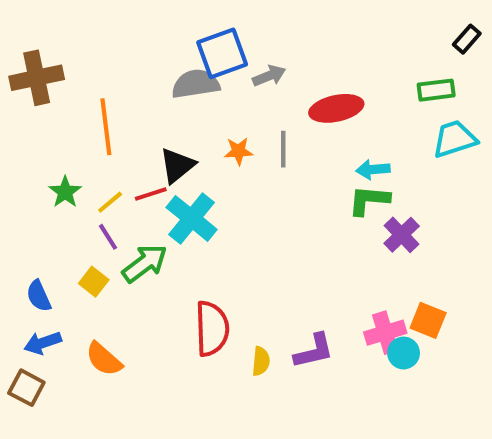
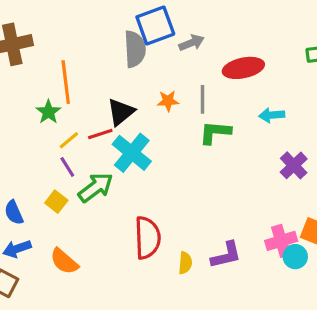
gray semicircle: (196, 84) -> (135, 49), turned 96
green star: (65, 192) -> (48, 112), moved
green L-shape: (369, 200) -> (215, 132), moved

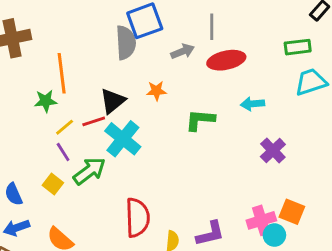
gray arrow: (191, 43) -> (183, 51), moved
gray line: (202, 99) -> (212, 27), moved
green star: (48, 112) -> (46, 101), turned 30

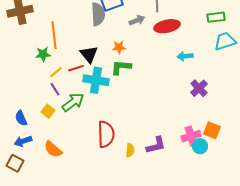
black triangle: (113, 101) -> (89, 54), turned -30
green L-shape: (200, 120) -> (121, 67), moved
cyan cross: (123, 139) -> (96, 80), turned -30

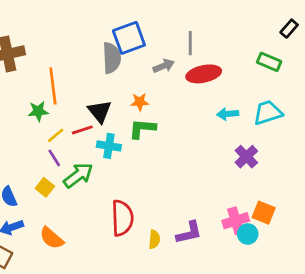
green rectangle: (216, 17) -> (269, 62), turned 30
cyan trapezoid: (225, 41) -> (268, 113), moved
cyan cross: (96, 80) -> (109, 146), size x0.7

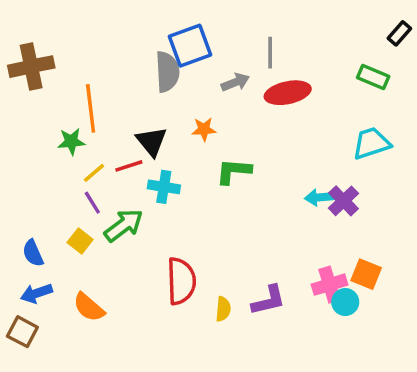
cyan arrow: (228, 114) -> (319, 197), moved
green L-shape: (142, 129) -> (234, 171), moved

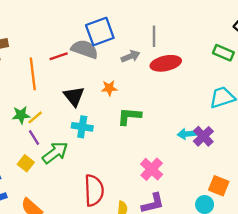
gray semicircle: (167, 72) -> (85, 49), turned -68
green star: (71, 142) -> (21, 115), moved
red line: (129, 166) -> (59, 56), moved
pink cross: (330, 285) -> (152, 169), moved, turned -30

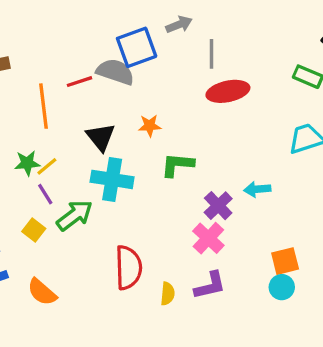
gray arrow: (130, 56) -> (179, 24), moved
cyan cross: (82, 127) -> (112, 179), size x1.4
purple cross: (203, 136) -> (218, 206), moved
orange square: (219, 186) -> (285, 261), moved, turned -36

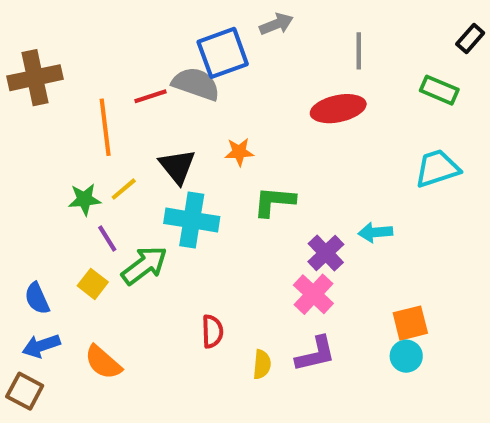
gray line: (212, 54) -> (359, 51), moved
yellow line: (47, 166) -> (124, 189), moved
red semicircle: (128, 268) -> (212, 331), size x0.6

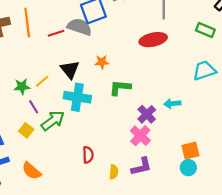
orange line: (105, 127) -> (27, 23), moved

